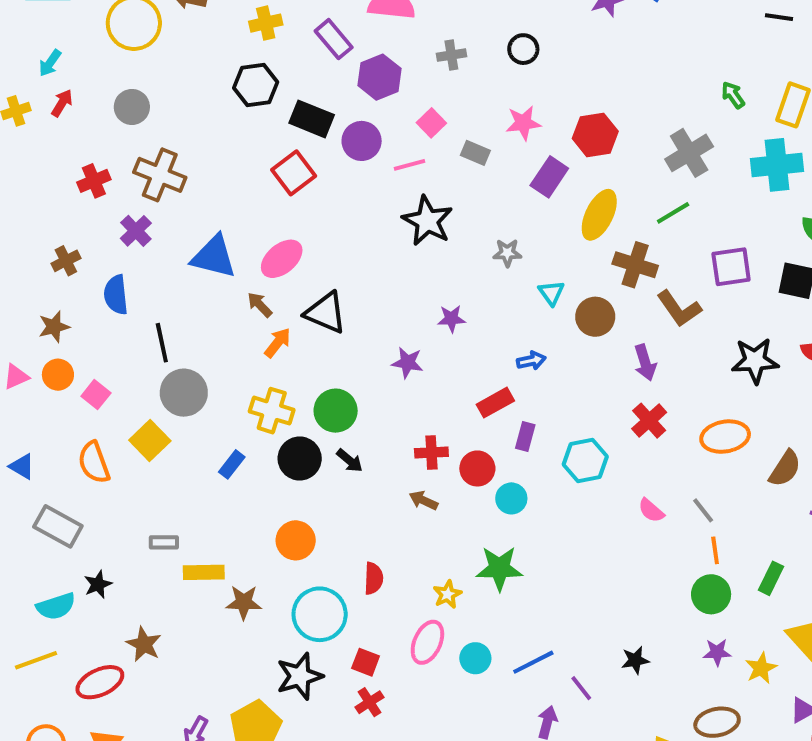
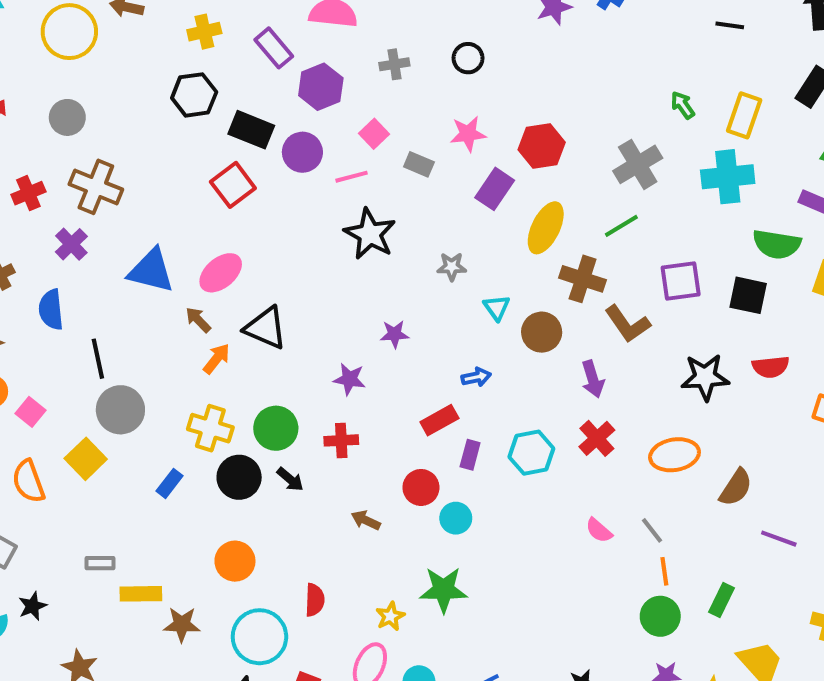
red cross: (431, 453) -> (341, 440), moved
cyan hexagon: (585, 460) -> (531, 453), moved

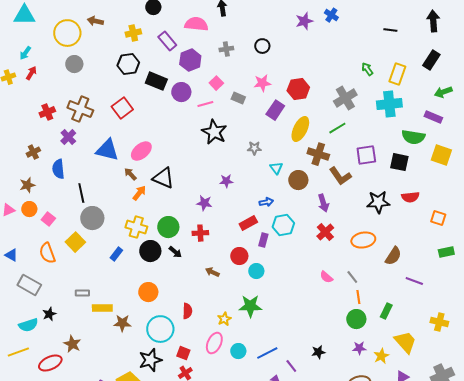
gray circle: (67, 117) -> (74, 64), moved
red square: (233, 185) -> (122, 108), moved
cyan hexagon: (531, 453) -> (283, 225), moved

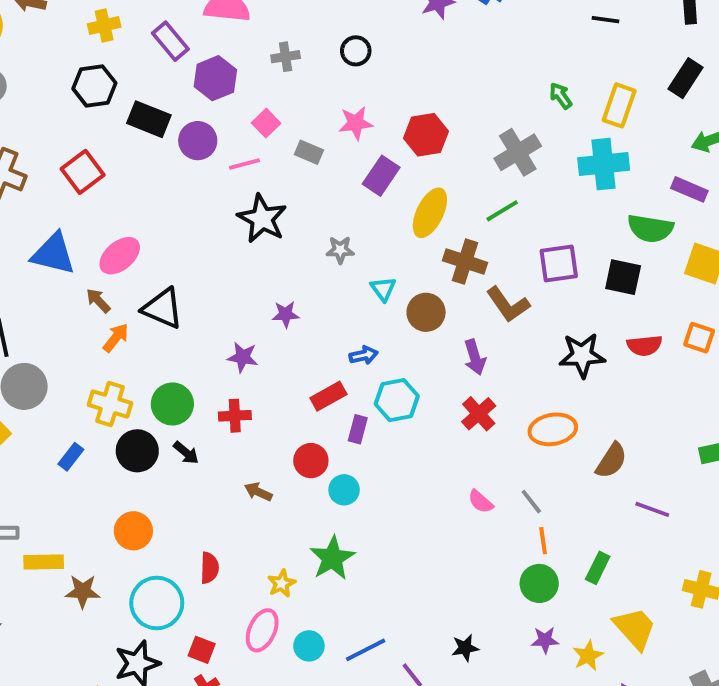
orange square: (438, 218) -> (699, 338), moved
green star: (250, 306) -> (332, 558), turned -30

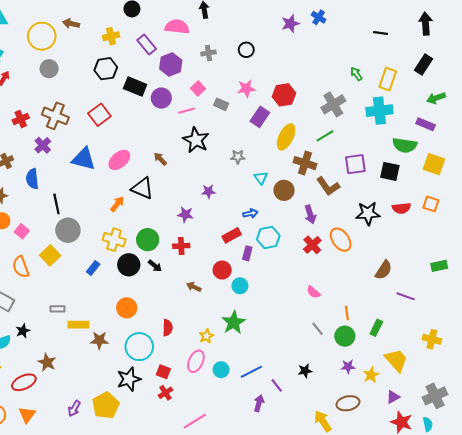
brown arrow: (98, 301) -> (160, 159), moved
orange ellipse: (553, 429) -> (341, 240), moved, turned 65
gray line: (531, 502) -> (318, 329), moved

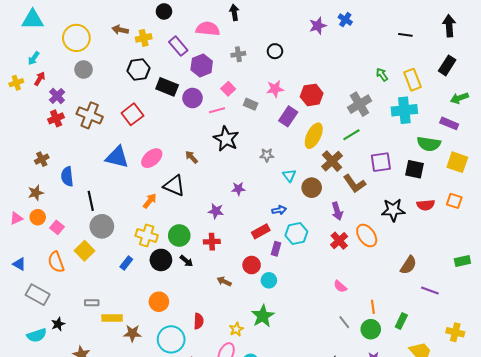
brown arrow: (71, 24) -> (120, 30), moved
yellow rectangle: (388, 79) -> (412, 80), turned -40
purple cross: (43, 145) -> (57, 96), moved
brown cross: (305, 163) -> (332, 161), turned 30

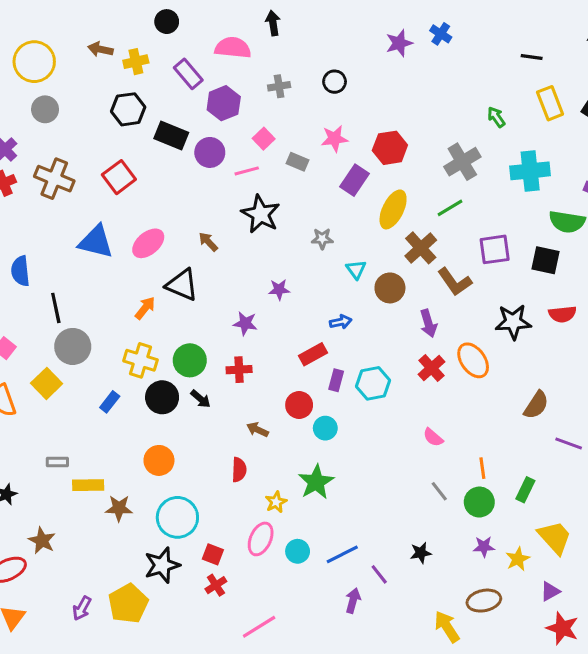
yellow rectangle: (412, 80) -> (550, 103), moved
cyan hexagon: (296, 233) -> (373, 383), moved
red semicircle: (199, 321) -> (239, 470), moved

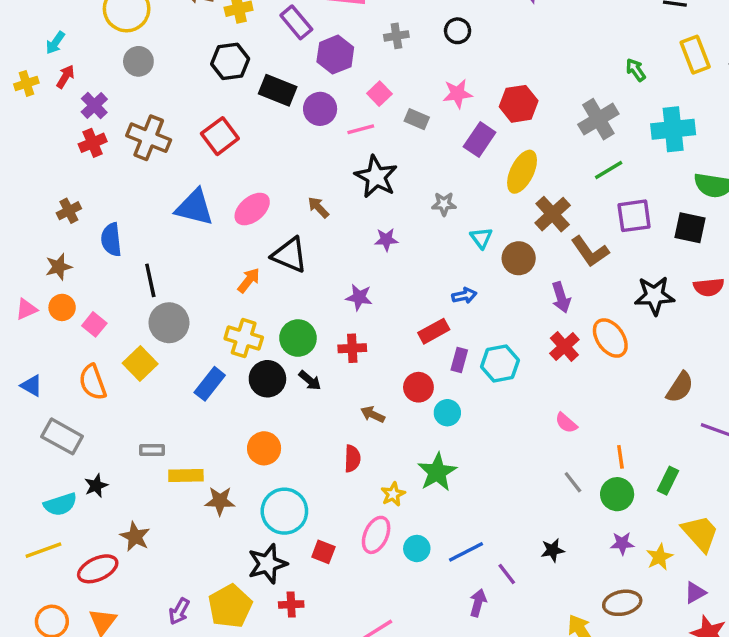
green line: (450, 208) -> (609, 170), moved
purple star: (279, 290) -> (386, 240), moved
blue rectangle: (110, 402) -> (210, 384), size x1.4
red cross: (216, 585) -> (291, 604), moved, turned 30

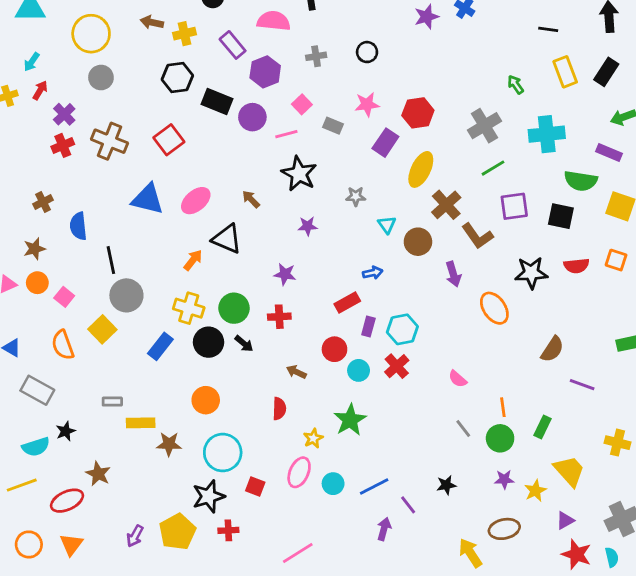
red cross: (564, 347) -> (397, 366), moved

